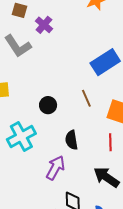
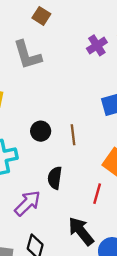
purple cross: (44, 25) -> (97, 45), moved
brown line: (86, 98) -> (73, 135), moved

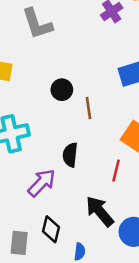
black circle: (41, 131) -> (62, 90), moved

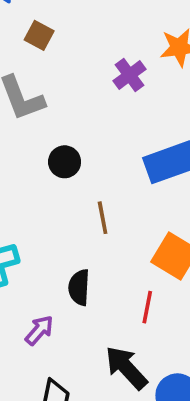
black circle: (62, 90) -> (65, 162), moved
purple arrow: (42, 183) -> (39, 330), size x0.7

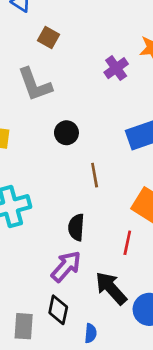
purple arrow: (39, 330) -> (66, 266), moved, size x1.4

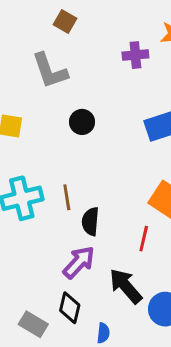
purple cross: (116, 68) -> (135, 55), turned 30
brown line: (95, 175) -> (67, 197), moved
gray rectangle: (24, 326) -> (33, 324), turned -64

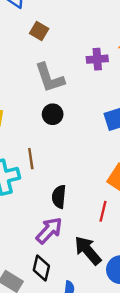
gray L-shape: (50, 71) -> (49, 78), moved
brown line: (67, 197) -> (31, 159), moved

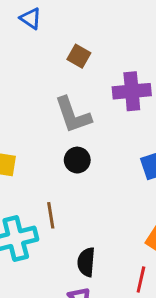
brown square: (39, 31) -> (79, 56), moved
purple cross: (97, 59) -> (132, 91), size x1.4

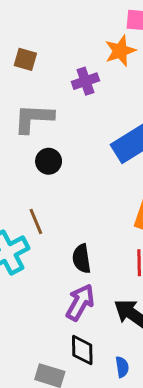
purple cross: (132, 91) -> (85, 81), size x0.7
gray L-shape: (73, 115) -> (34, 118), turned 126

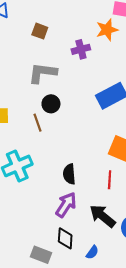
brown line: (36, 221) -> (37, 123), moved
blue semicircle: (122, 367) -> (92, 252), turned 40

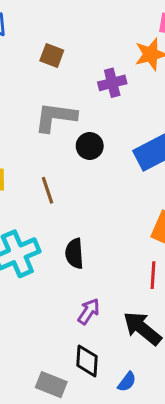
black circle: (51, 104) -> (90, 146), moved
black semicircle: (69, 174) -> (74, 254), moved
purple arrow: (66, 205) -> (89, 311), size x0.7

